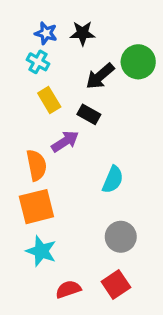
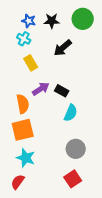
green circle: (138, 62) -> (83, 19), moved
black rectangle: (89, 114) -> (62, 91), moved
red semicircle: (68, 289) -> (18, 182), moved, turned -35

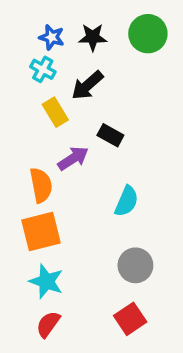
black arrow: (63, 48) -> (87, 85), moved
black rectangle: (62, 91) -> (110, 135), moved
red semicircle: (18, 182) -> (48, 324), moved

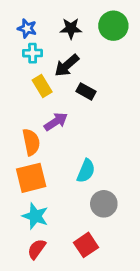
blue star: (52, 37) -> (27, 28), moved
cyan cross: (43, 69) -> (33, 53), turned -30
black rectangle: (110, 135) -> (86, 91), moved
cyan semicircle: (127, 201) -> (86, 171), moved
red square: (130, 319) -> (86, 245), moved

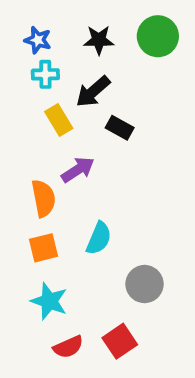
cyan semicircle: (86, 171) -> (99, 238), moved
orange square: (31, 178) -> (43, 248), size x0.7
red semicircle: (37, 249) -> (68, 347), moved, turned -150

